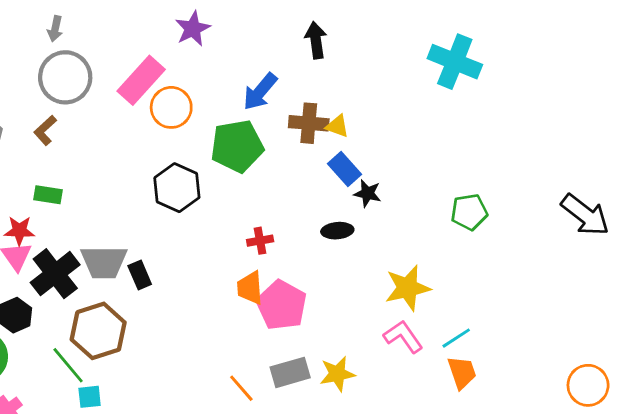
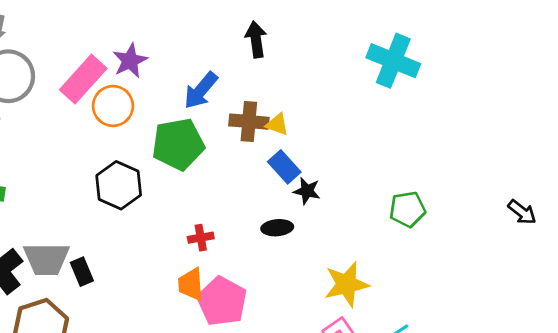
purple star: (193, 29) -> (130, 61), moved
black arrow: (585, 215) -> (522, 212), size x0.6

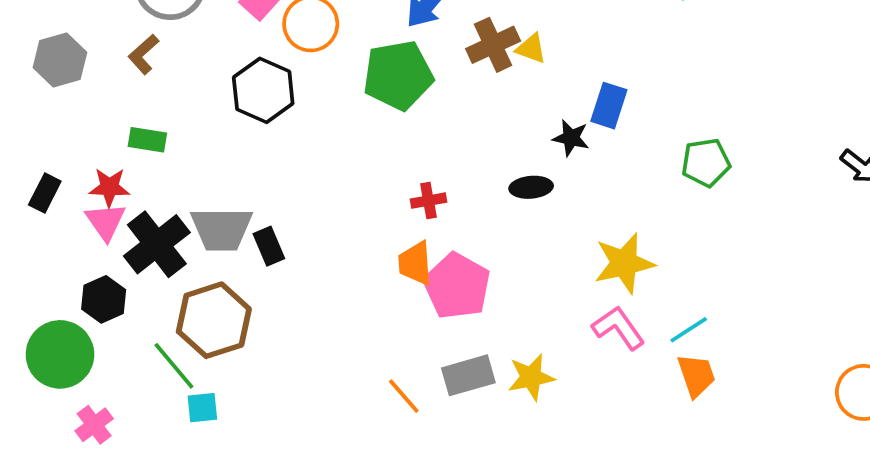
brown cross: (249, 122) -> (493, 45), turned -30
blue rectangle: (284, 167) -> (609, 106), moved, turned 60
black hexagon: (119, 185) -> (263, 90), moved

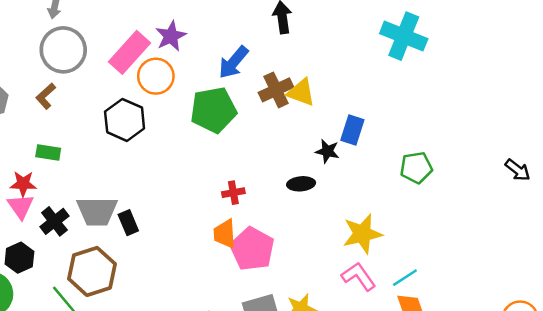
yellow triangle: (531, 49) -> (301, 92), size x1.4
black cross: (157, 244) -> (54, 221), size x0.7

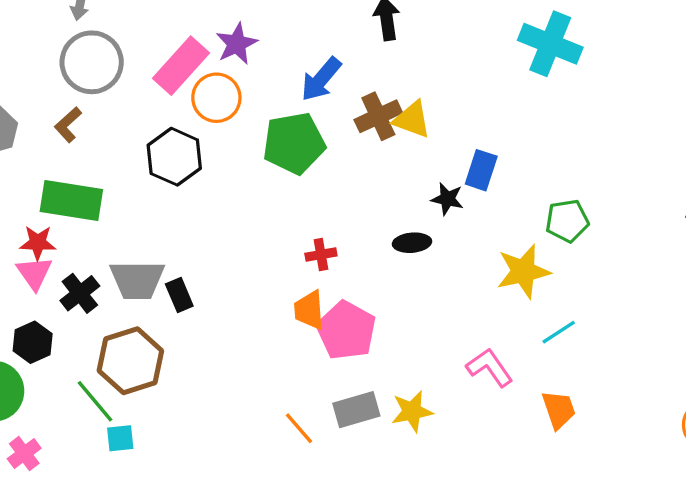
green rectangle: (48, 153) -> (71, 201), size x1.8
yellow star: (362, 234) -> (523, 271), moved
cyan line: (405, 278) -> (559, 332), moved

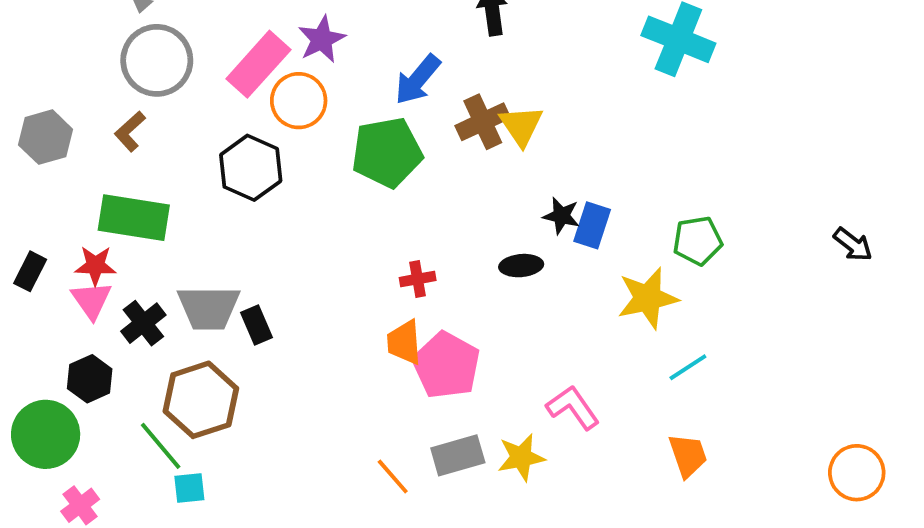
yellow triangle: (412, 120) -> (521, 126), turned 36
blue rectangle: (481, 170) -> (592, 225), moved
pink L-shape: (490, 367) -> (573, 407), moved

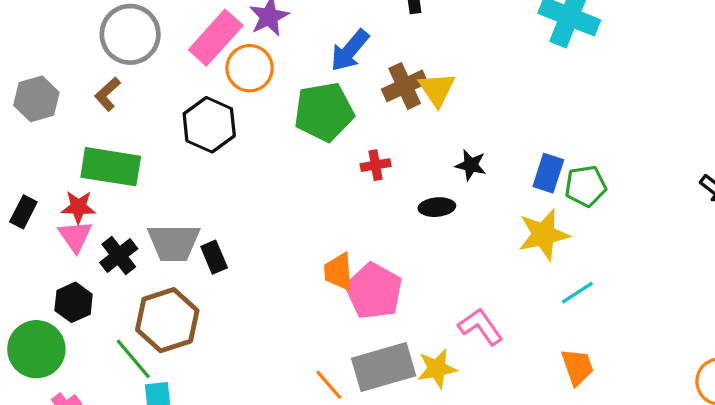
blue rectangle: (592, 225) -> (548, 173), moved
red cross: (418, 279) -> (376, 165), moved
gray rectangle: (458, 455) -> (384, 367), size x1.4

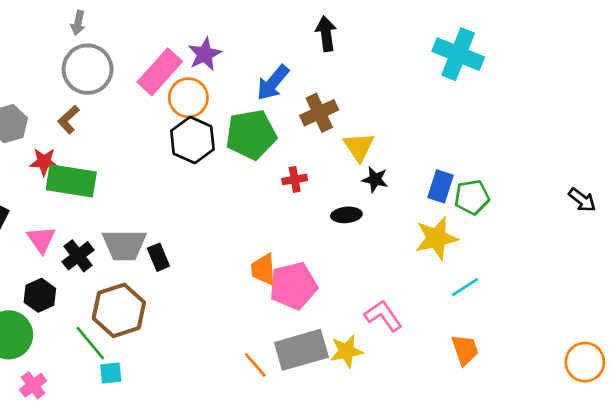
yellow triangle: (437, 89) -> (359, 147), moved
black hexagon: (209, 125) -> (192, 140), moved
red star: (78, 207) -> (44, 162), moved
pink pentagon: (374, 291) -> (293, 286), turned 30

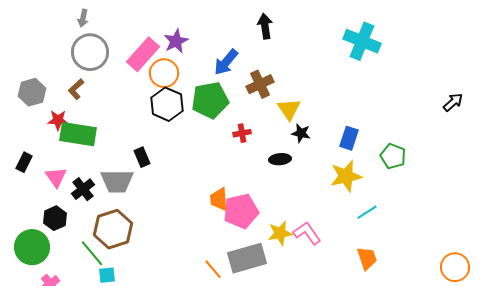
green pentagon: (472, 197) -> (393, 156), moved, turned 30
black arrow: (582, 200) -> (453, 102), moved, turned -80
black rectangle: (158, 257) -> (142, 157), moved
yellow star: (346, 351) -> (280, 233), moved

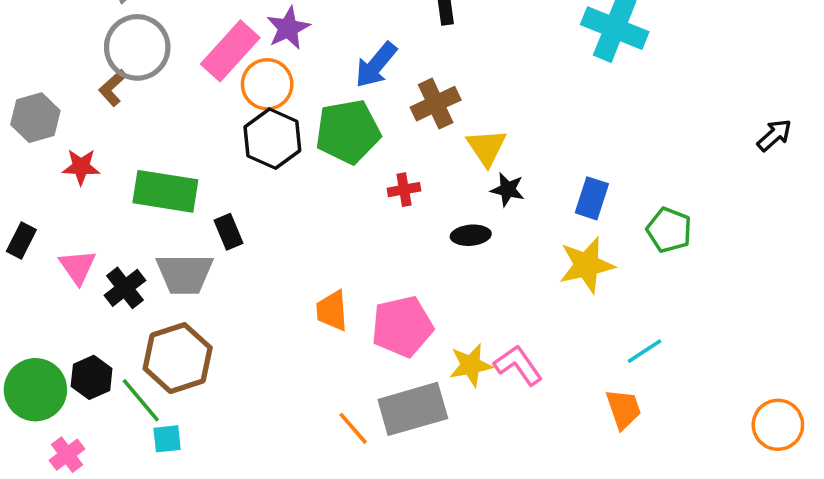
brown L-shape: (76, 89) -> (113, 88), moved
green rectangle: (78, 134) -> (165, 191), moved
orange trapezoid: (219, 199) -> (332, 311), moved
cyan line: (367, 212) -> (645, 351), moved
black hexagon: (55, 218) -> (92, 377), moved

